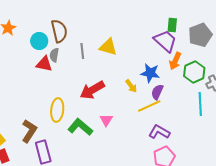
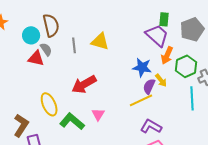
gray semicircle: (54, 55) -> (46, 49), turned 136
yellow arrow: (131, 86) -> (161, 80), moved
yellow ellipse: (57, 110) -> (49, 104), turned -30

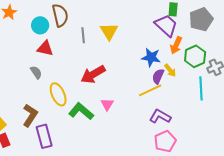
yellow triangle: (100, 41) -> (109, 31), turned 42
gray semicircle: (46, 49) -> (36, 72), moved

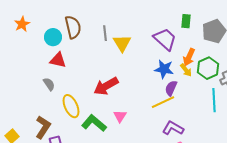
purple trapezoid: (166, 25) -> (165, 39), moved
gray line: (83, 35) -> (105, 33), moved
yellow arrow: (170, 70) -> (186, 70), moved

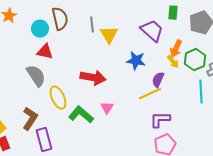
blue star: (164, 69) -> (136, 61), moved
gray semicircle: (49, 84) -> (36, 76), size x1.6
red arrow: (106, 86) -> (93, 78), turned -140
purple L-shape: (173, 128) -> (160, 120), turned -30

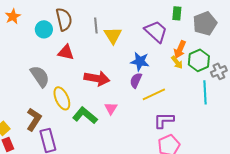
red triangle: (45, 52) -> (66, 52), moved
purple semicircle: (158, 80) -> (136, 80), moved

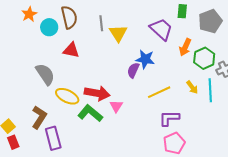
orange star: (13, 16) -> (29, 14), moved
yellow arrow: (177, 62) -> (192, 87), moved
red arrow: (97, 78) -> (97, 93), moved
purple semicircle: (136, 80) -> (133, 70), moved
yellow ellipse: (62, 98) -> (67, 96), turned -40

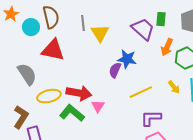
green rectangle: (182, 11) -> (161, 19), moved
red triangle: (71, 50) -> (53, 50), size x1.4
yellow ellipse: (67, 96) -> (49, 96), turned -40

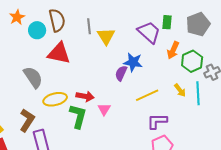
red arrow: (79, 93) -> (85, 96), size x0.7
green L-shape: (72, 113) -> (78, 116), turned 65

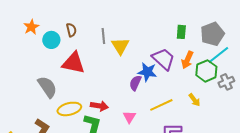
brown semicircle: (57, 20) -> (71, 30), size x0.6
purple trapezoid: (149, 32) -> (163, 59), moved
cyan line: (198, 93) -> (218, 55), moved, turned 55
pink triangle: (104, 109) -> (129, 117), moved

